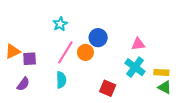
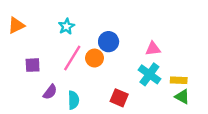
orange triangle: (13, 51) -> (16, 25), moved
cyan semicircle: (61, 80) -> (73, 100), moved
purple semicircle: (23, 84) -> (50, 92), moved

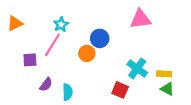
pink triangle: (153, 49) -> (140, 19), moved, size x1.5
pink line: (72, 58) -> (52, 45), moved
red square: (119, 98) -> (120, 90), moved

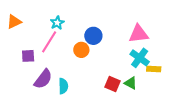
pink triangle: (140, 19) -> (139, 34), moved
cyan cross: (137, 68) -> (140, 58), moved
purple semicircle: (46, 85) -> (43, 79), size x1.5
green triangle: (167, 89) -> (131, 83), moved

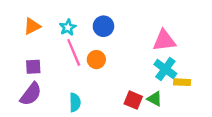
orange triangle: (14, 22) -> (32, 26), moved
blue circle: (93, 36) -> (103, 26), moved
pink line: (49, 42) -> (74, 52), moved, turned -55
purple semicircle: (43, 79) -> (31, 94), moved

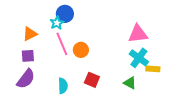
orange triangle: (32, 26) -> (30, 34), moved
blue circle: (103, 26) -> (65, 14), moved
red square: (133, 100) -> (92, 80), moved

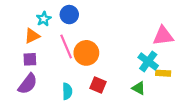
cyan star: (57, 23) -> (44, 19), moved
pink triangle: (138, 34) -> (163, 36), moved
orange circle: (81, 50) -> (86, 53), size x1.5

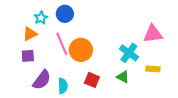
cyan cross: (148, 61) -> (129, 53), moved
purple semicircle: (28, 84) -> (42, 80), moved
green triangle: (139, 88) -> (123, 77), moved

